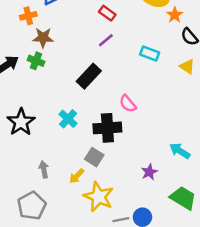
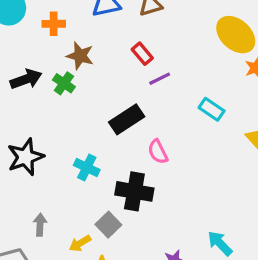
red rectangle: (107, 13) -> (142, 54), moved
orange cross: (28, 16) -> (54, 24), moved
pink semicircle: (128, 104) -> (158, 152), moved
cyan cross: (68, 119) -> (87, 168), turned -30

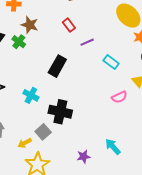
purple line: (160, 79) -> (87, 42), moved
black rectangle: (127, 119) -> (57, 66), turned -30
pink semicircle: (158, 152) -> (119, 97), moved, turned -91

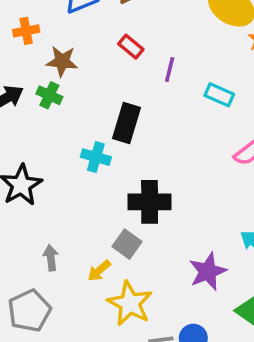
purple line: (87, 42) -> (170, 70), turned -40
cyan cross: (31, 95) -> (96, 157), moved
purple star: (84, 157) -> (208, 271), size x1.5

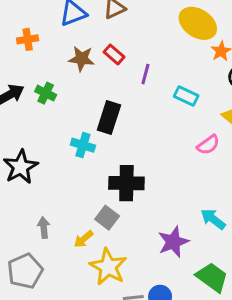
brown star: (62, 61) -> (81, 59), moved

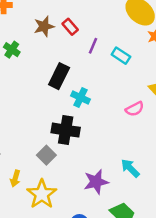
brown star: (81, 59) -> (44, 26), turned -30
cyan rectangle: (186, 96) -> (121, 56), moved
cyan cross: (83, 145) -> (81, 98), moved
yellow arrow: (83, 239) -> (15, 178), moved, turned -42

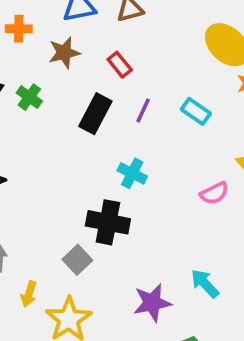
brown star: (44, 26) -> (64, 53), moved
purple line: (93, 46) -> (143, 110), moved
black rectangle: (59, 76) -> (95, 114), moved

